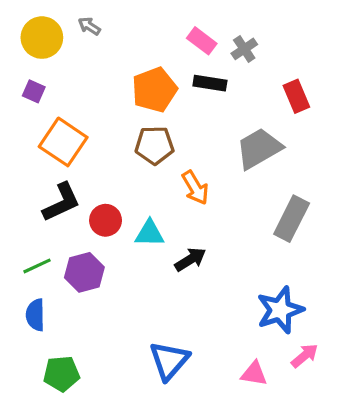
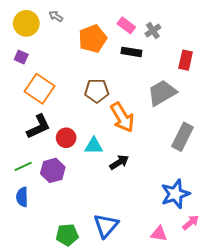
orange pentagon: (154, 90) -> (93, 39), moved
red rectangle: (296, 96) -> (186, 60), turned 36
orange arrow: (195, 188) -> (122, 117), size x1.4
green pentagon: (61, 374) -> (67, 235), moved

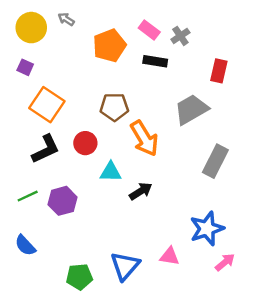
red circle: (66, 138) -> (85, 143), moved
blue semicircle: (22, 197) -> (25, 245), moved, turned -42
pink triangle: (159, 234) -> (170, 256), moved

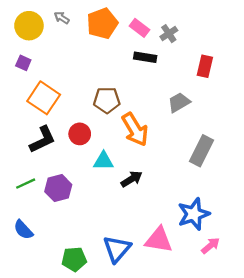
orange pentagon: (109, 46) -> (102, 23), moved
gray trapezoid: (191, 109) -> (179, 102), size x0.7
pink triangle: (170, 256) -> (159, 240), size x1.5

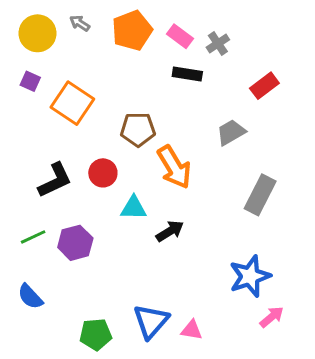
red rectangle: (205, 66) -> (264, 86), turned 40
orange square: (44, 98) -> (72, 103), moved
pink triangle: (159, 240) -> (192, 330), moved, size x0.6

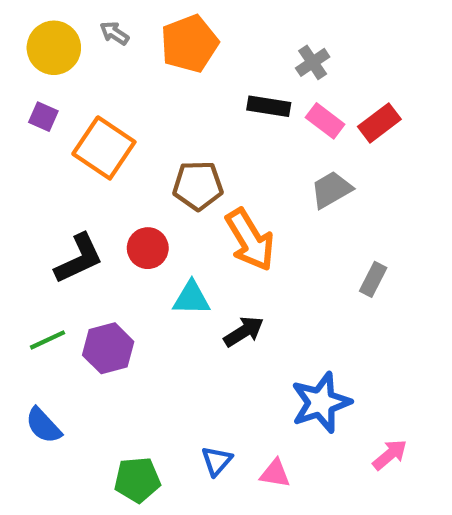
pink rectangle: (180, 36) -> (325, 121), moved
gray rectangle: (260, 195) -> (373, 279), size x0.6
blue star: (250, 276) -> (321, 403), moved
blue triangle: (151, 321) -> (217, 461), size x0.6

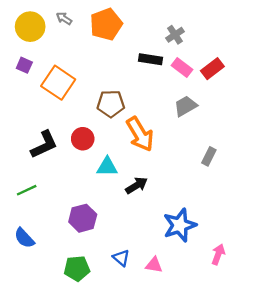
purple hexagon: (108, 348) -> (83, 218), moved
pink arrow: (390, 455) -> (218, 254), turned -30
blue triangle: (217, 461) -> (121, 258), turned -30

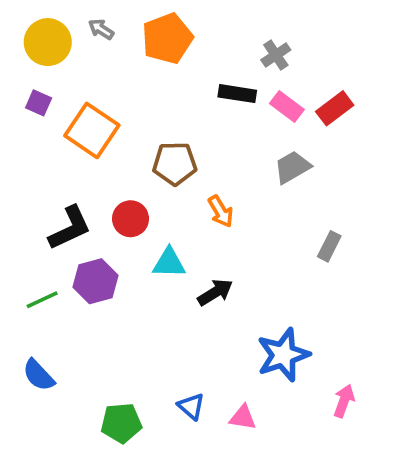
orange arrow: (140, 134) -> (221, 211), size x0.6
purple hexagon: (83, 218) -> (96, 281), moved

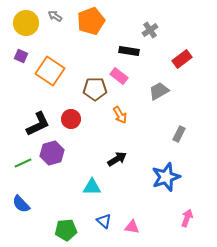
pink rectangle: (287, 106) -> (119, 76), moved
cyan triangle: (169, 263) -> (92, 187), moved
blue star: (283, 355) -> (166, 177), moved

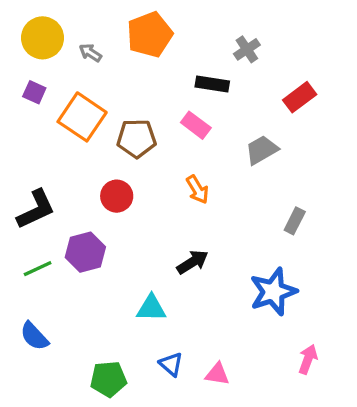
gray arrow: (55, 16) -> (90, 53), moved
brown pentagon: (95, 89) -> (136, 138), moved
black L-shape: (38, 124) -> (36, 209), moved

